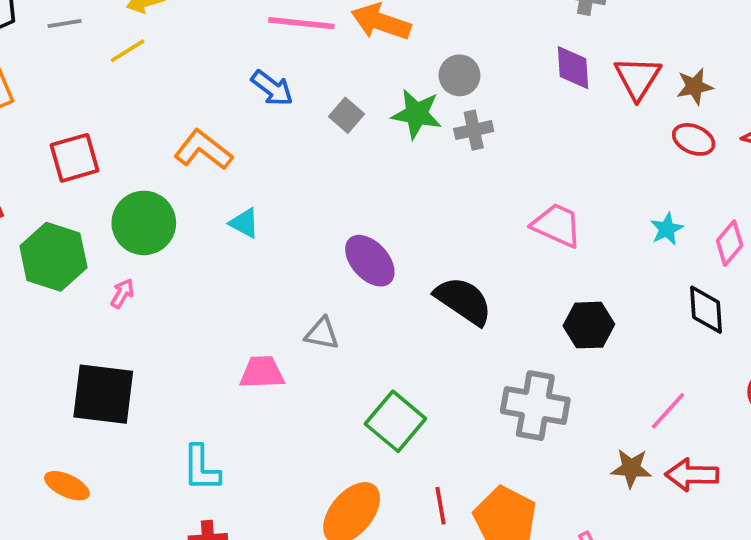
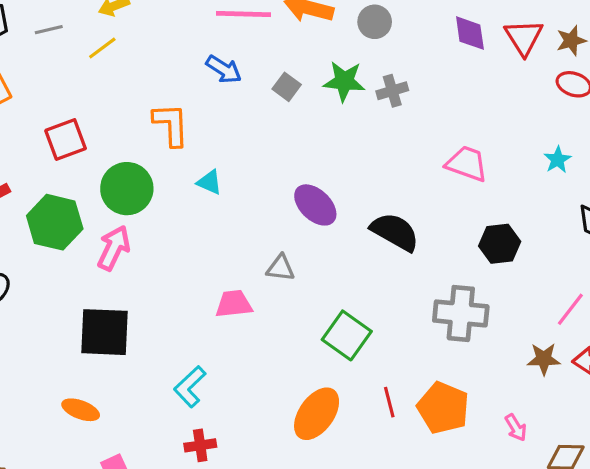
gray circle: (459, 75) -> (375, 22), moved
orange L-shape: (203, 150) -> (171, 125), turned 54
pink arrow: (122, 293) -> (114, 248), size x1.8
cyan L-shape: (201, 468) -> (190, 387), turned 51

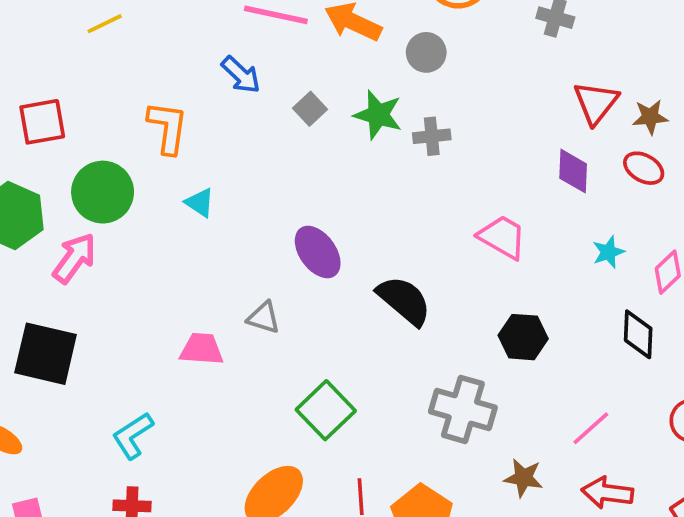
purple diamond: (470, 33) -> (573, 171), moved
brown star: (544, 359) -> (523, 478), moved

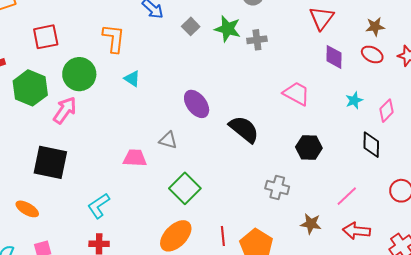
red triangle: (596, 103) -> (322, 18), moved
gray cross: (463, 409) -> (277, 187), size x0.7
green square: (326, 410) -> (185, 188), moved

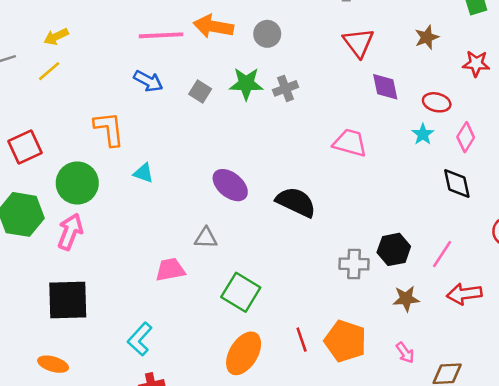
red ellipse: (372, 54) -> (437, 102), moved
black hexagon: (309, 147) -> (394, 249), moved

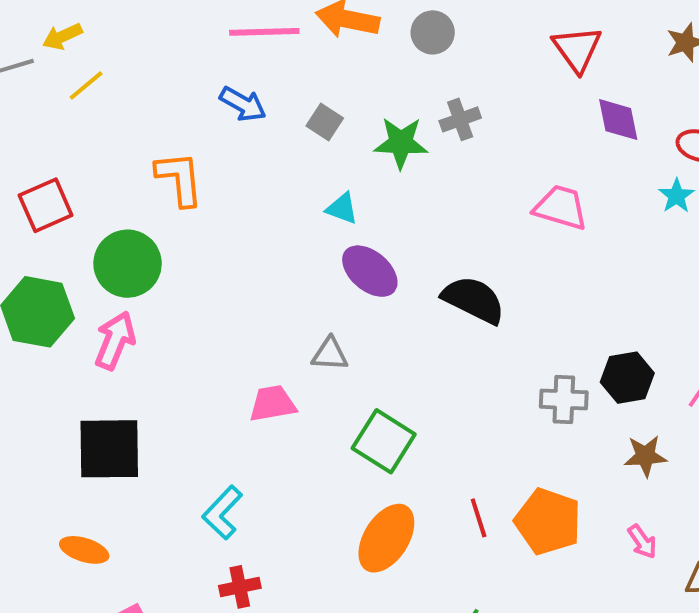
yellow arrow: (56, 37) -> (62, 36), moved
green star: (246, 84) -> (401, 143), moved
cyan triangle: (143, 173) -> (342, 208), moved

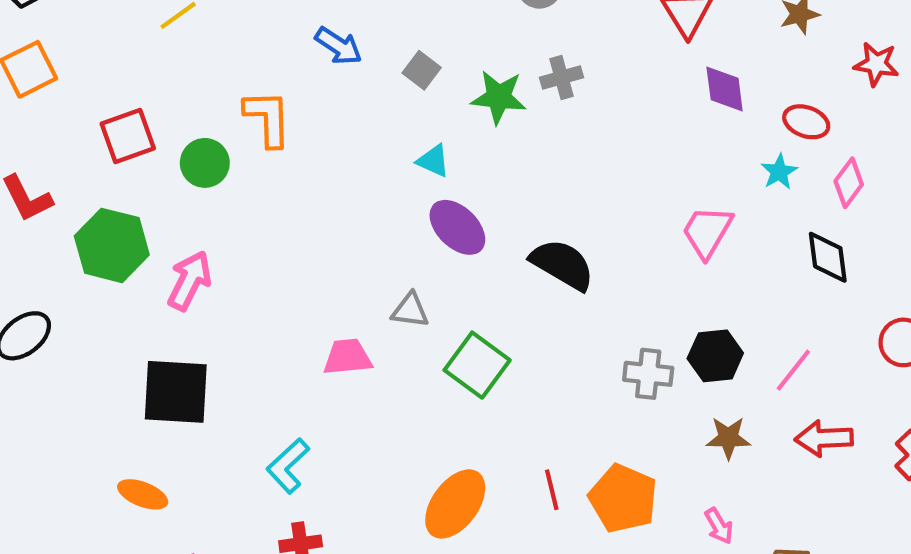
pink trapezoid: (561, 207) -> (707, 232), moved, turned -80
green circle: (128, 264) -> (205, 163), moved, size x0.7
green square: (384, 441) -> (477, 365), moved

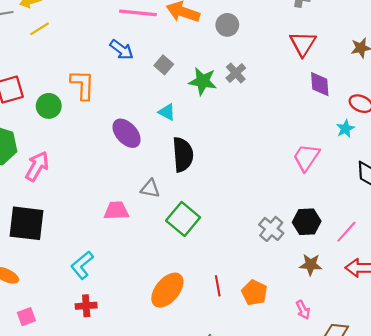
gray cross: (561, 77) -> (236, 73), turned -30
purple ellipse: (457, 227) -> (127, 133), moved
black semicircle: (562, 264) -> (183, 155), moved, turned 52
gray cross: (648, 374) -> (271, 229), turned 30
orange pentagon: (623, 499) -> (254, 293), size x0.7

